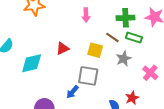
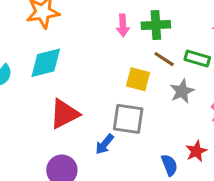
green cross: (126, 18) -> (156, 25), moved
red triangle: (63, 48) -> (64, 114), moved, size x1.5
cyan diamond: (32, 63) -> (46, 63), moved

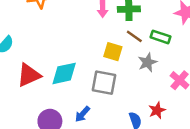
cyan diamond: (46, 63) -> (64, 73), moved
red triangle: (64, 114) -> (29, 75), moved
blue arrow: (105, 144) -> (82, 114), moved

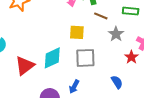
green rectangle: (160, 37) -> (131, 11), moved
yellow square: (113, 52) -> (77, 32), moved
red star: (157, 110) -> (131, 57), moved

